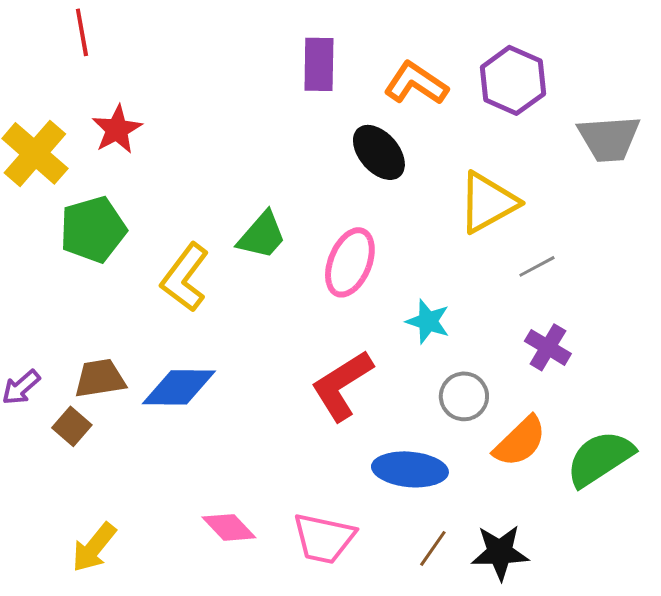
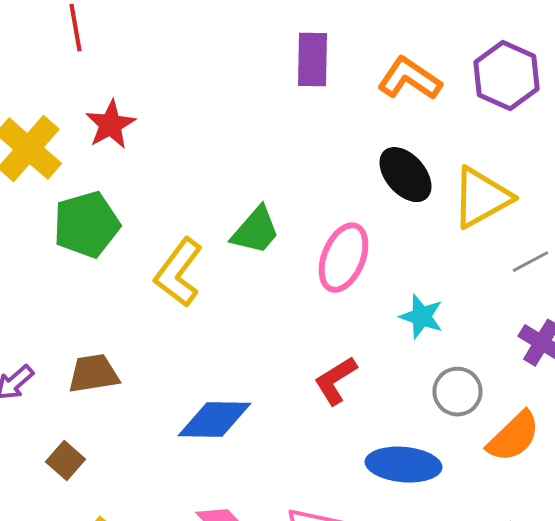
black ellipse: (379, 152) -> (406, 175), moved
red L-shape: (342, 385) -> (336, 381), size x0.7
blue diamond: (179, 387) -> (214, 420), moved
brown square: (72, 426) -> (66, 461), moved

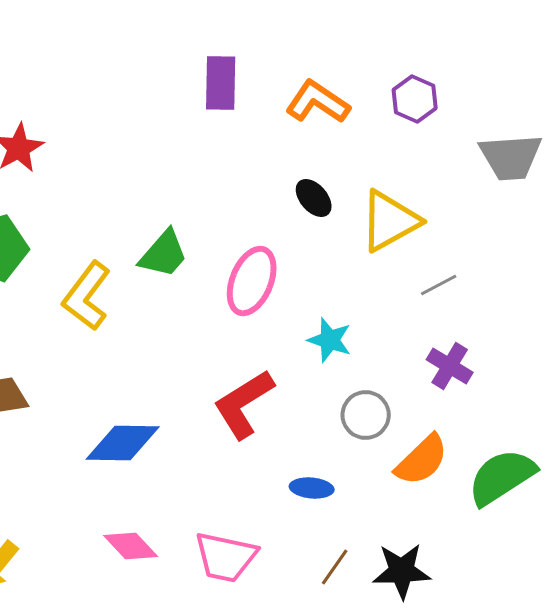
purple hexagon: (506, 76) -> (415, 99), size x0.7
black ellipse: (406, 175) -> (314, 198), size x0.7
red L-shape: (336, 381) -> (244, 404), size x1.4
blue ellipse: (404, 465) -> (312, 488), size x0.6

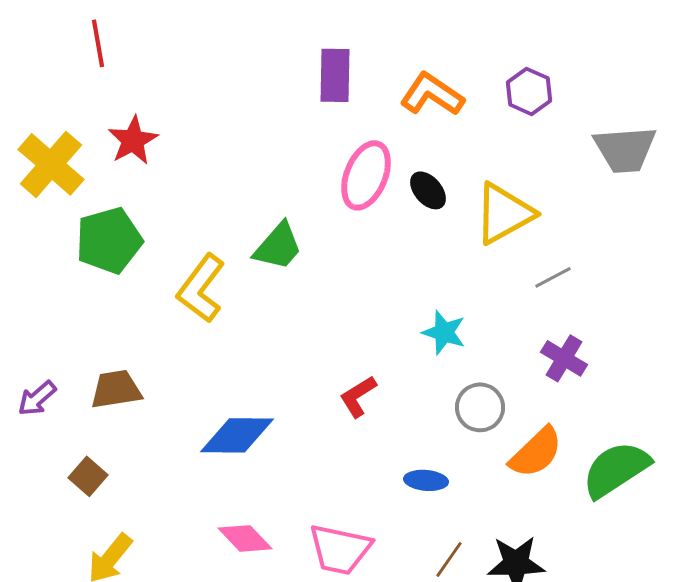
pink ellipse: (252, 281) -> (366, 175), moved
red L-shape: (244, 404) -> (358, 396), size x0.6

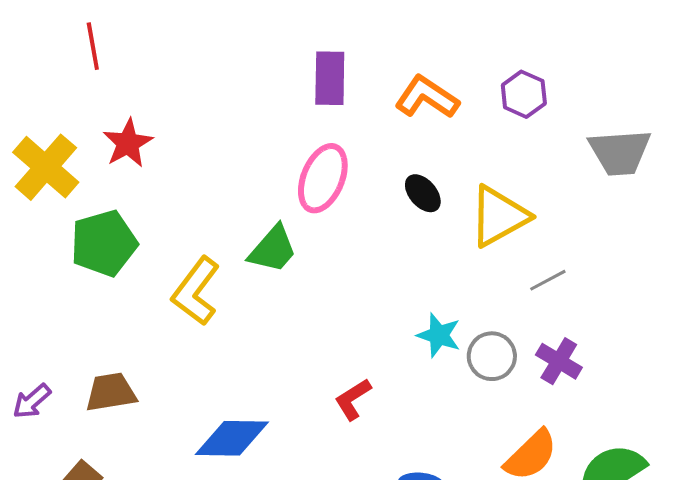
pink ellipse: (366, 175) -> (323, 178), moved
gray circle: (480, 407) -> (492, 356), moved

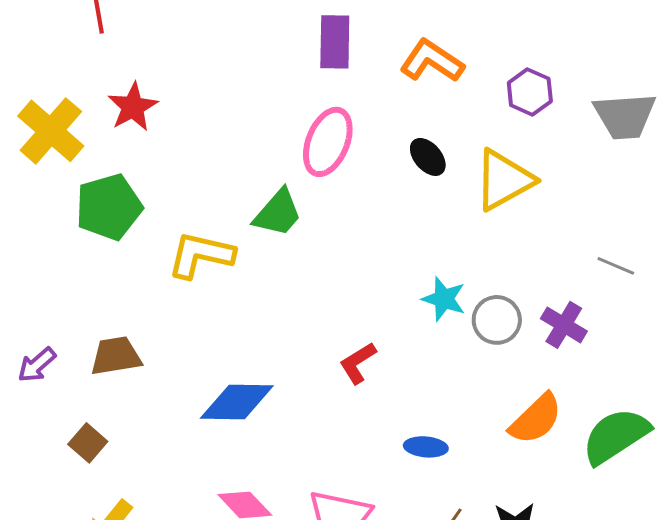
purple hexagon: (524, 94) -> (530, 92), moved
gray line: (548, 280) -> (616, 266), moved, turned 51
yellow L-shape: (196, 291) -> (201, 255), turned 66

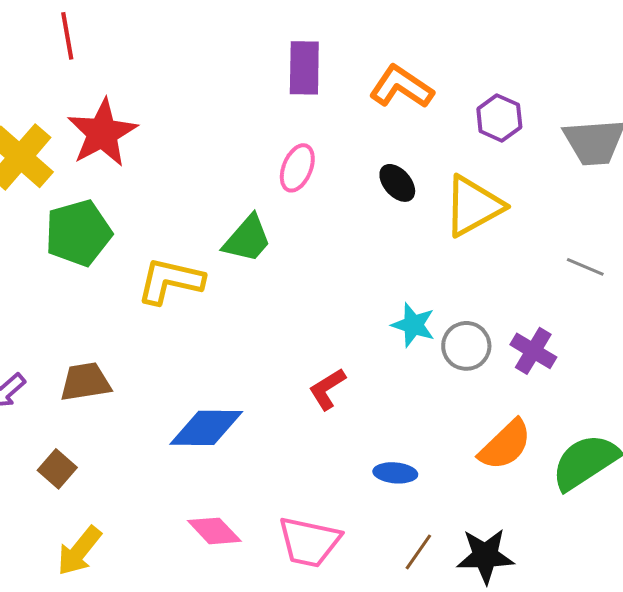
red star: (133, 107) -> (102, 133), size x1.4
pink ellipse: (328, 142) -> (297, 168), size x0.7
gray line: (616, 266) -> (585, 267), moved

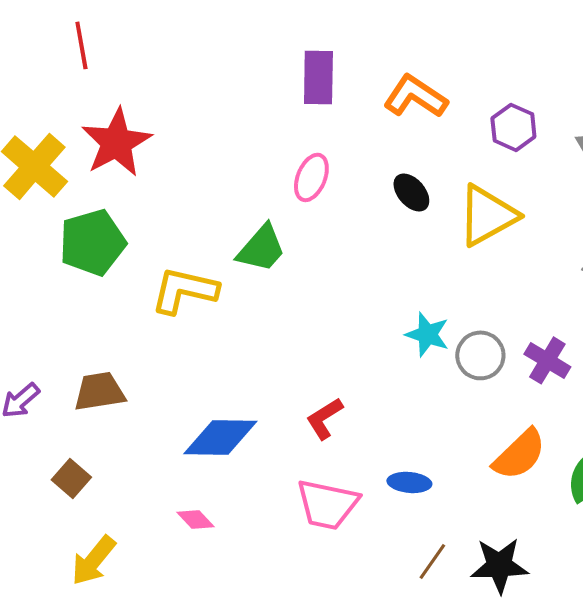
red L-shape: (327, 389) -> (324, 418), moved
pink diamond: (214, 531) -> (195, 519), moved, size x0.7
pink trapezoid: (309, 542) -> (327, 504), moved

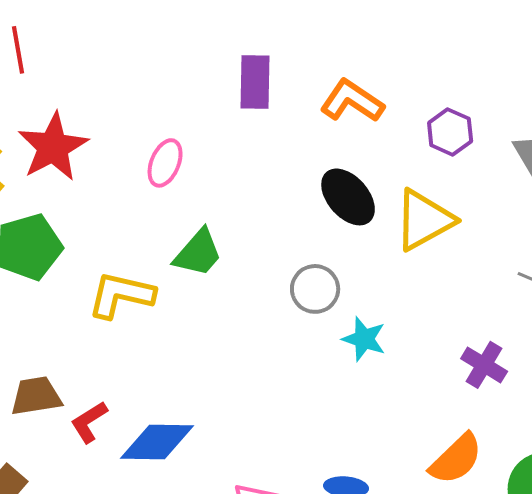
pink ellipse: (311, 177) -> (165, 163), moved
black ellipse: (411, 192) -> (348, 197), size x1.5
gray circle: (480, 355) -> (315, 289), moved
red L-shape: (324, 418) -> (89, 422), moved

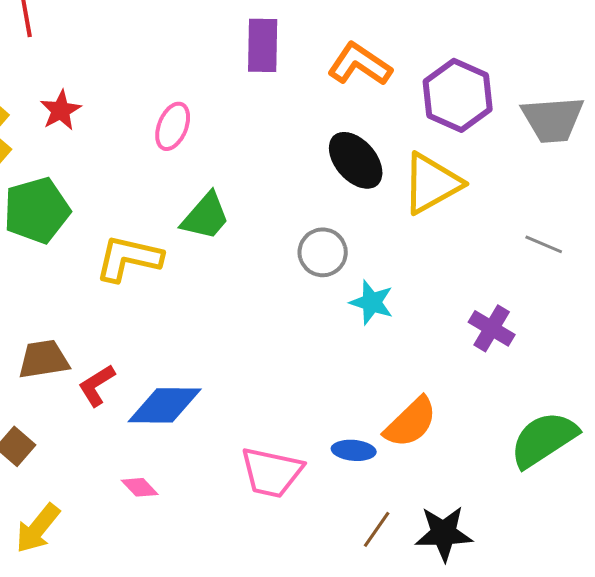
purple hexagon: (450, 132) -> (458, 95), size x1.5
red star: (53, 147) -> (61, 110), size x0.6
orange semicircle: (456, 459) -> (411, 422), moved

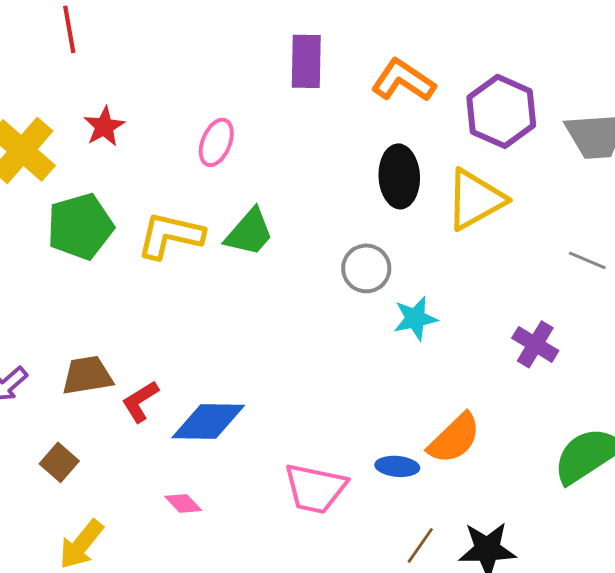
black ellipse: (356, 160) -> (399, 176), turned 38
yellow L-shape: (129, 258) -> (170, 235), moved
cyan star: (372, 302) -> (415, 318), turned -30

